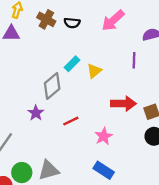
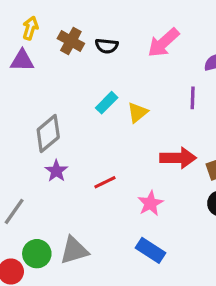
gray diamond: (52, 86) -> (48, 134), moved

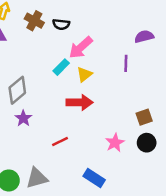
pink arrow: (163, 43) -> (81, 48), moved
red arrow: (178, 158) -> (79, 102), moved
red line: (105, 182) -> (60, 141), moved
pink star: (150, 203) -> (115, 143), moved

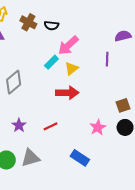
purple star: (23, 118) -> (19, 125), moved

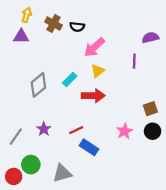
cyan rectangle: (51, 62) -> (70, 80), moved
gray triangle: (30, 158) -> (62, 173), moved
blue rectangle: (80, 158) -> (89, 147), moved

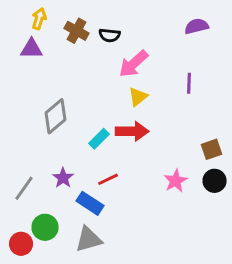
purple semicircle: (150, 38) -> (197, 26), moved
cyan rectangle: (70, 80) -> (99, 139), moved
blue rectangle: (89, 147) -> (90, 203), moved

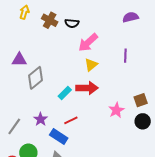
purple triangle: (32, 49) -> (19, 60), moved
pink star: (176, 181) -> (116, 110), moved

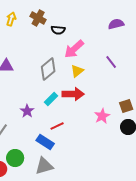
brown cross: (50, 20) -> (38, 18), moved
purple line: (125, 56) -> (111, 62), turned -40
gray diamond: (35, 78) -> (48, 69), moved
purple star: (41, 119) -> (27, 111), moved

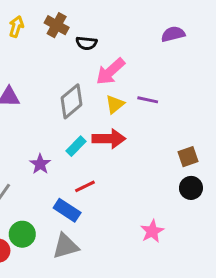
purple line: (111, 62) -> (148, 100), moved, turned -40
pink star: (102, 116) -> (152, 231), moved

